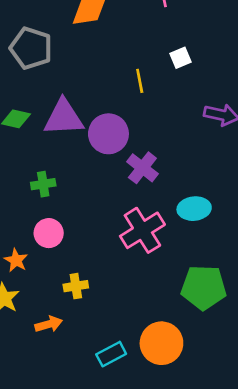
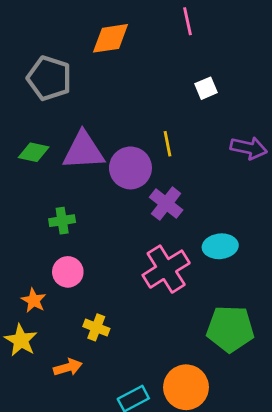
yellow line: (140, 81) -> (168, 144), moved
yellow cross: (76, 286) -> (96, 327), turned 30

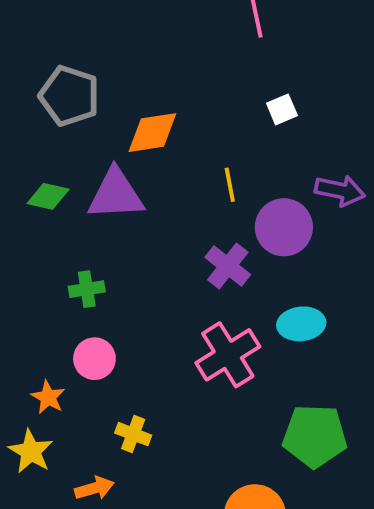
orange diamond: (111, 38) -> (152, 133), moved
purple circle: (130, 168) -> (284, 227), moved

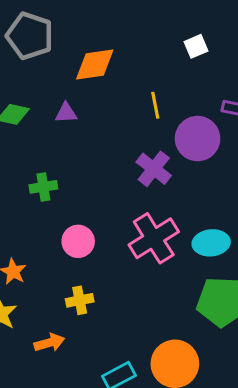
purple triangle: (116, 194) -> (66, 113), size x0.5
cyan ellipse: (301, 324) -> (211, 243), moved
pink circle: (94, 359) -> (78, 241), moved
yellow cross: (133, 434) -> (80, 300), turned -32

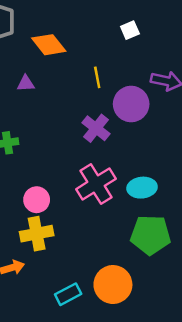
orange diamond: (95, 64) -> (49, 45), turned 60
pink circle: (78, 241) -> (37, 200), moved
yellow cross: (80, 300) -> (37, 234), size x1.5

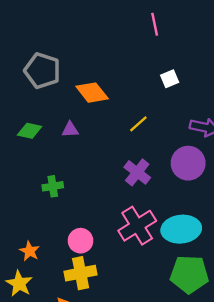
yellow line: (97, 77) -> (138, 124), turned 60
purple circle: (131, 104) -> (188, 163), moved
cyan ellipse: (142, 188) -> (181, 229), size x1.4

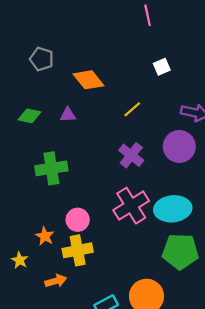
gray pentagon: (42, 71) -> (42, 59), size x0.7
green cross: (53, 186) -> (51, 168), size x1.6
orange star: (30, 251) -> (45, 236), moved
yellow star: (19, 284) -> (20, 260), size x0.7

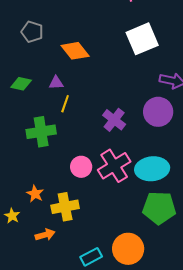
white square: (162, 67) -> (142, 39), size x2.0
yellow line: (132, 109) -> (65, 104), moved, turned -30
pink circle: (78, 220) -> (81, 167), moved

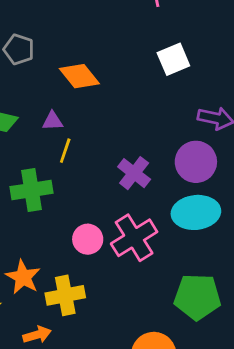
white square: (142, 39) -> (173, 59), size x0.7
cyan ellipse: (152, 169) -> (196, 212), moved
orange star: (35, 194) -> (23, 277), size x1.4

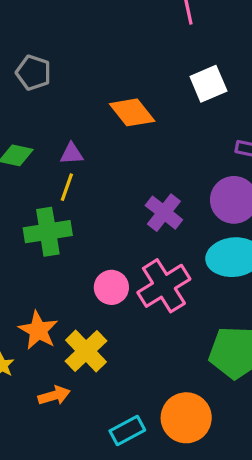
orange diamond: (79, 76) -> (132, 112), moved
yellow line: (65, 151) -> (67, 187), moved
yellow cross: (65, 295) -> (86, 351), turned -33

